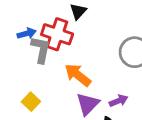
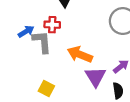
red cross: (57, 34) -> (52, 25), size x0.6

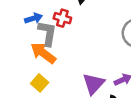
orange arrow: (80, 54) -> (43, 53), moved

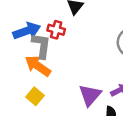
blue arrow: (34, 18) -> (27, 31), size x1.5

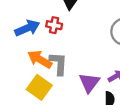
gray L-shape: (41, 46) -> (59, 64), moved
yellow square: (35, 96) -> (39, 87), size x1.5

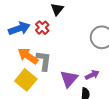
red cross: (54, 25) -> (42, 28), turned 32

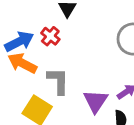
orange arrow: (28, 56) -> (22, 63), moved

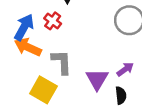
blue arrow: (19, 41) -> (24, 27), turned -32

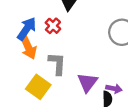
orange arrow: (28, 47) -> (28, 47), turned -145
purple arrow: (125, 69) -> (114, 89), moved, turned 42

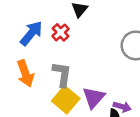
orange arrow: (28, 47) -> (25, 73), moved
yellow square: (38, 87) -> (66, 100), moved

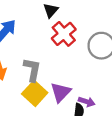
red cross: (61, 32) -> (64, 34), moved, size x1.5

